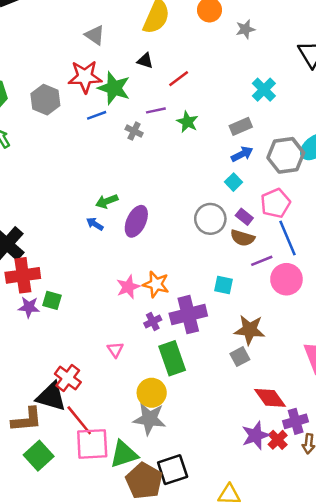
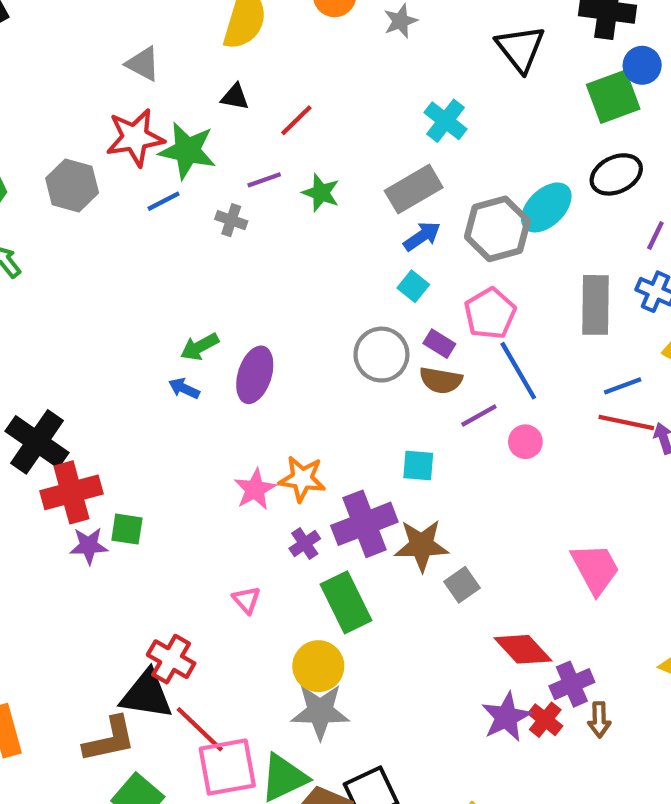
gray rectangle: (241, 126) -> (414, 189), size x1.4
pink circle: (286, 279) -> (525, 442), size x0.6
brown star: (250, 330) -> (422, 545), moved

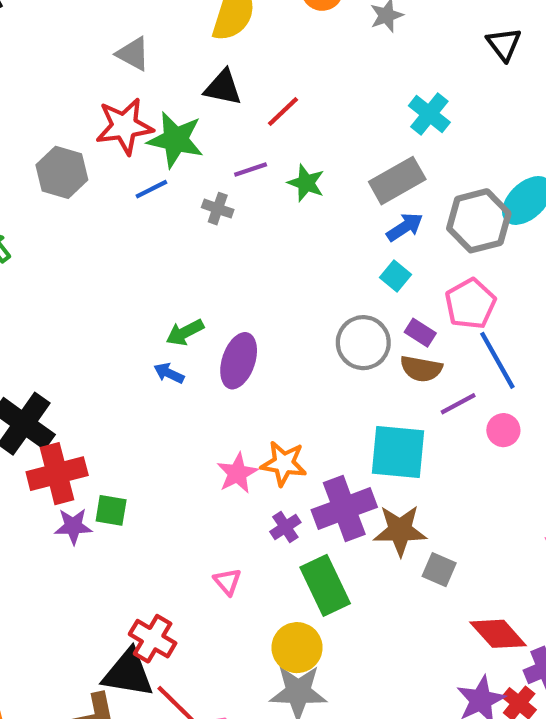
black triangle: (520, 49) -> (504, 44), size x0.7
black triangle: (235, 97) -> (223, 88), size x1.4
cyan square: (418, 465) -> (398, 452), size x1.8
gray square: (462, 585) -> (439, 570), turned -32

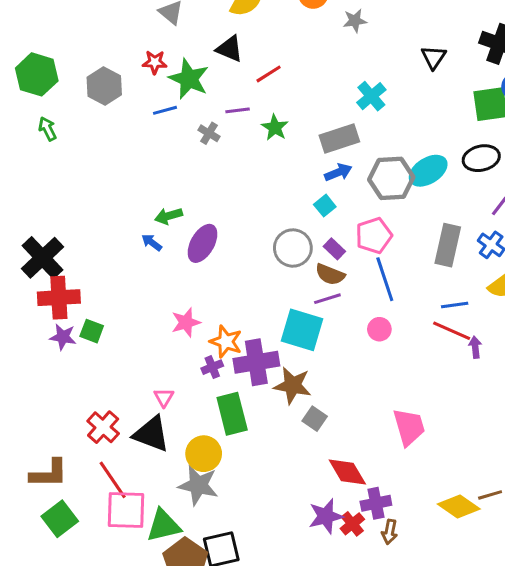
red star: (124, 126) -> (155, 62), size x0.6
purple line: (458, 404) -> (327, 299), moved
orange star: (284, 463) -> (226, 342), moved
black triangle: (128, 673) -> (151, 434), moved

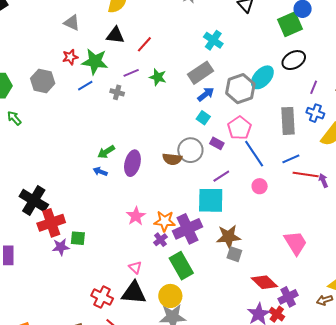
brown semicircle: (330, 274) -> (172, 159), moved
blue line: (455, 305) -> (291, 159), moved
brown star: (293, 385) -> (229, 237), moved
brown arrow: (390, 532) -> (325, 300), moved, turned 77

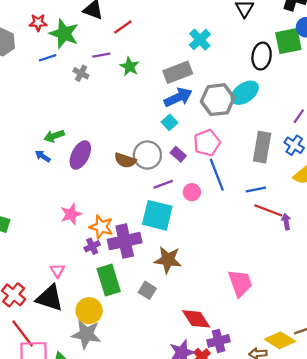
black ellipse: (294, 60) -> (262, 56), moved, turned -65
blue arrow: (206, 94) -> (178, 97), size x1.4
purple line: (221, 176) -> (163, 184), moved
pink circle: (260, 186) -> (192, 192), moved
gray square: (234, 254) -> (147, 290), moved

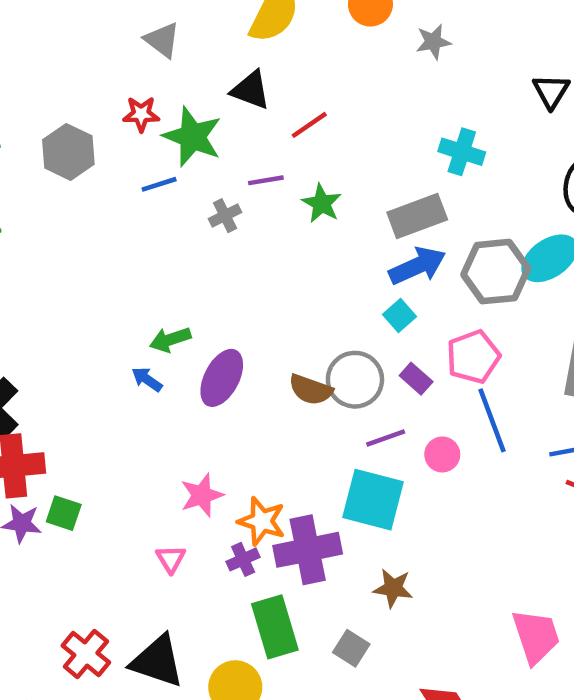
cyan cross: (200, 40) -> (462, 152), turned -30
gray cross: (81, 73) -> (225, 216), turned 35
brown star: (168, 260) -> (393, 588), size x0.7
pink triangle: (57, 271) -> (171, 559), moved

